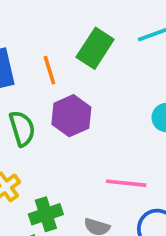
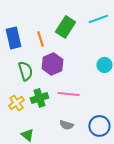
pink line: (126, 183) -> (68, 94), moved
green cross: (46, 214) -> (39, 98), moved

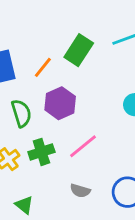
orange line: (40, 39) -> (43, 67), turned 56
pink line: (68, 94) -> (83, 146), turned -45

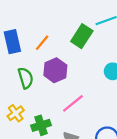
green rectangle: (79, 50) -> (82, 36), moved
green cross: (41, 152) -> (41, 125), moved

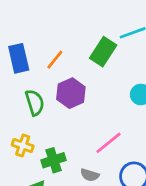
pink line: (73, 103) -> (108, 143), moved
yellow cross: (16, 113) -> (23, 145), turned -35

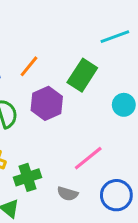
green rectangle: (103, 52) -> (82, 75), moved

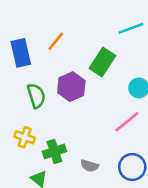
orange line: (29, 66) -> (56, 41), moved
pink line: (88, 158) -> (127, 122), moved

